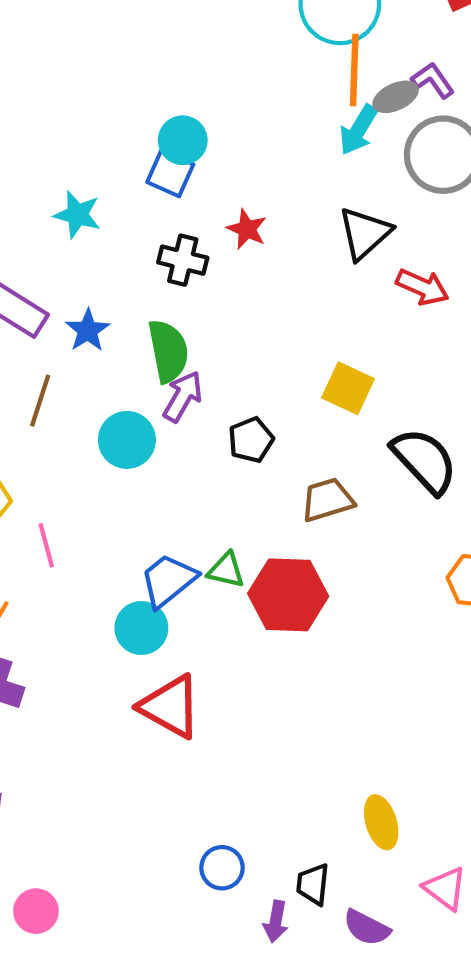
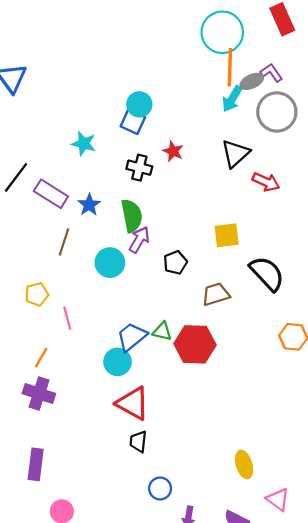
yellow square: (348, 388) -> (227, 235), turned -32
black trapezoid: (313, 884) -> (138, 442), moved

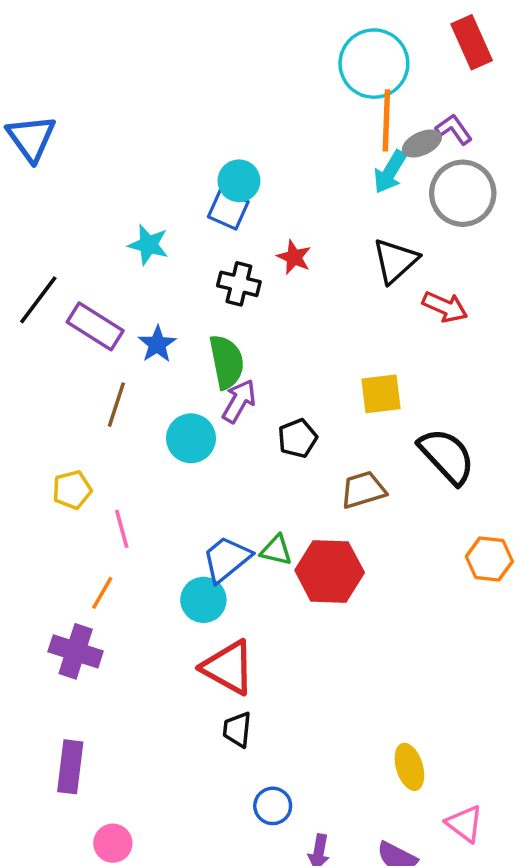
orange line: (41, 358) -> (102, 593), moved

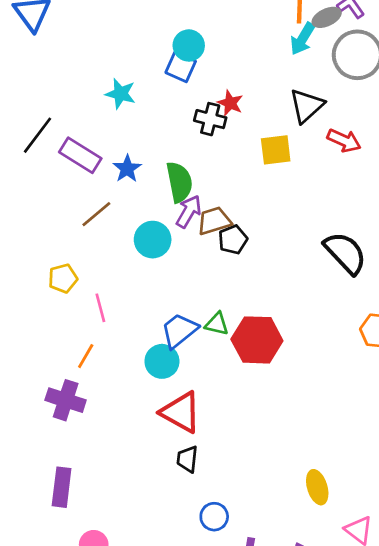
black cross: (239, 284) -> (210, 119), moved
yellow square: (381, 394) -> (276, 150), moved
brown line: (116, 405) -> (96, 214), turned 32
brown trapezoid: (363, 490) -> (214, 221), moved

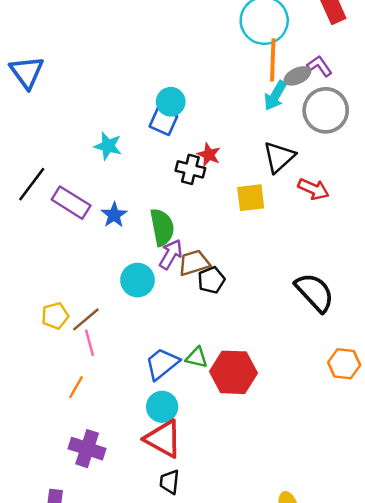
brown line: (96, 214) -> (86, 319), moved
cyan circle: (162, 361) -> (162, 407), moved
purple cross: (66, 400) -> (87, 449), moved

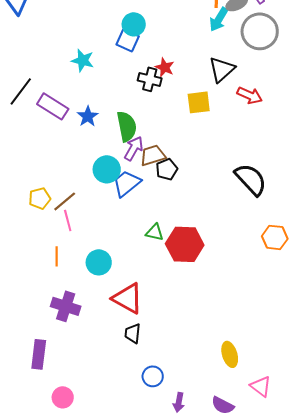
blue trapezoid: (162, 364) -> (127, 183), moved
orange line: (76, 387) -> (57, 256), turned -30
cyan circle: (162, 407) -> (99, 262), moved

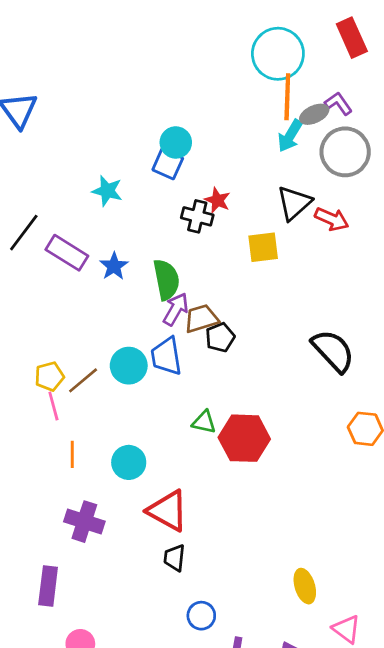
red arrow: (250, 95) -> (332, 219), moved
cyan circle: (107, 169) -> (129, 366), moved
blue trapezoid: (127, 183) -> (166, 356), turned -60
pink line: (68, 220) -> (53, 406), moved

